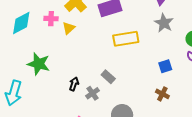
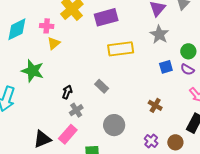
yellow triangle: (69, 28) -> (54, 43), moved
blue square: (165, 66) -> (166, 67), moved
gray cross: (93, 93) -> (76, 110), moved

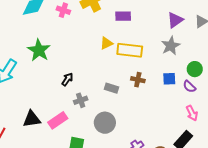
purple rectangle: (106, 17) -> (123, 16), size x0.7
yellow triangle: (54, 43) -> (106, 43), moved
gray rectangle: (102, 86) -> (111, 88), moved, turned -40
brown cross: (155, 105) -> (138, 80), moved, turned -32
gray cross: (76, 110) -> (81, 100), moved

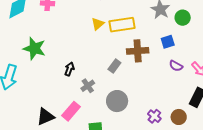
green circle: (195, 69) -> (183, 18), moved
brown cross: (138, 80) -> (138, 51), size x1.5
purple semicircle: (189, 87) -> (176, 66), moved
gray rectangle: (111, 88) -> (114, 66), turned -56

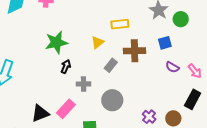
yellow triangle: (98, 24) -> (98, 42), moved
yellow rectangle: (122, 25) -> (120, 24), size x0.7
green star: (34, 48) -> (56, 42), moved, turned -30
gray cross: (88, 86) -> (84, 84), turned 32

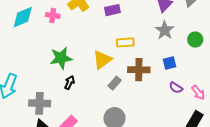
green circle: (181, 19) -> (195, 40), moved
yellow triangle: (98, 42) -> (102, 60), size x1.5
gray cross: (84, 84) -> (40, 103), moved, size x1.5

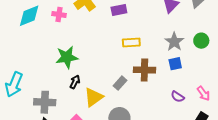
gray star: (165, 30) -> (174, 42), moved
yellow triangle: (102, 60) -> (94, 97), moved
purple semicircle: (176, 88) -> (178, 97), moved

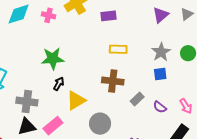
brown cross: (144, 70) -> (113, 81), moved
gray rectangle: (120, 83) -> (137, 99), moved

